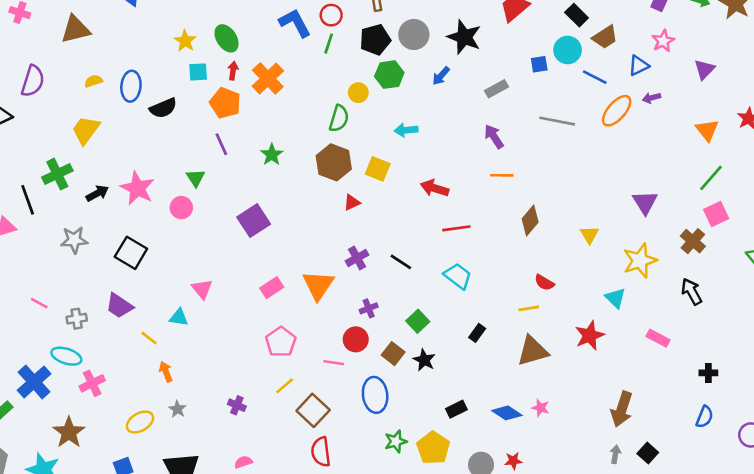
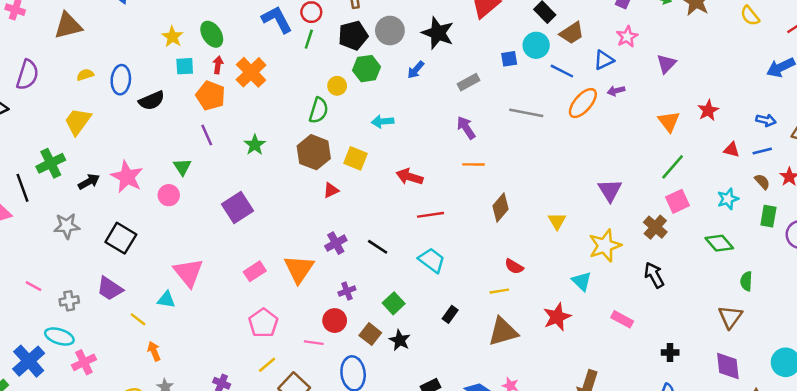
pink triangle: (202, 289) -> (188, 273), size x1.5

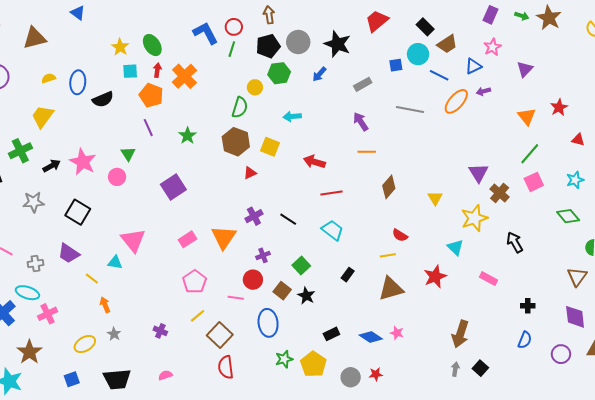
brown cross: (655, 227) -> (500, 193), moved

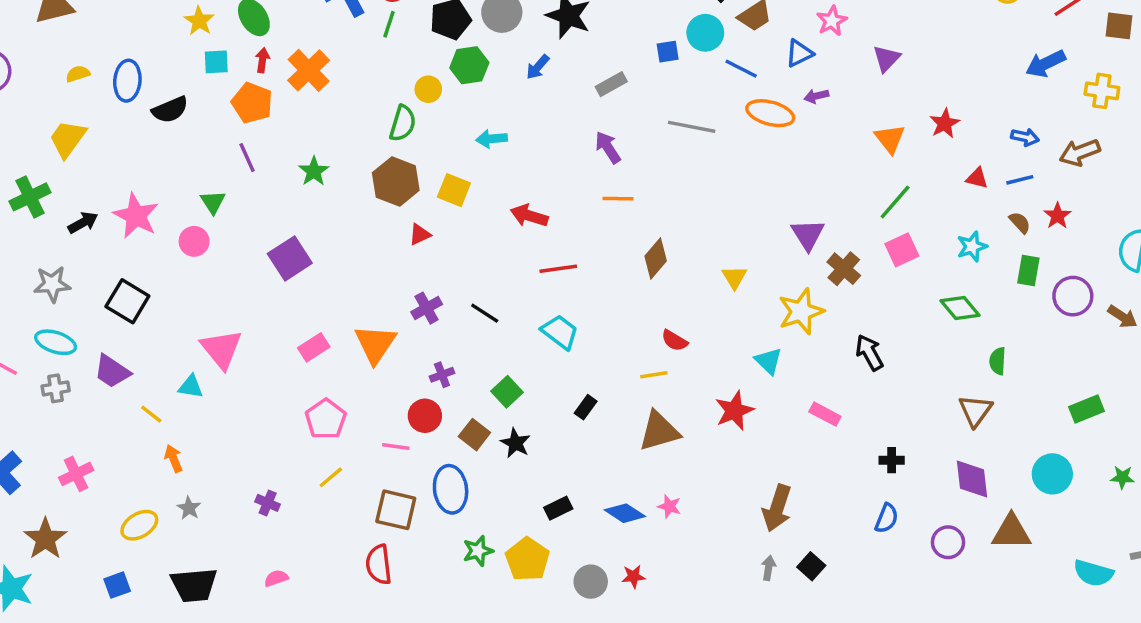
orange ellipse: (456, 101) -> (770, 113), turned 64
cyan ellipse: (27, 293) -> (56, 342), moved
brown square: (220, 335) -> (396, 510), moved, turned -30

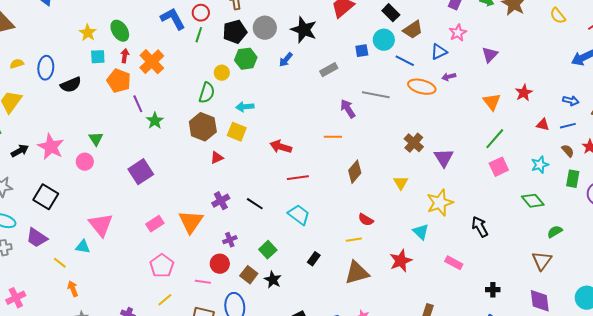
cyan arrow: (492, 139) -> (245, 107), moved
purple arrow: (608, 147) -> (348, 109), moved
purple line: (247, 158) -> (138, 104), moved
brown cross: (844, 269) -> (414, 143), moved
green semicircle: (998, 361) -> (555, 232), turned 56

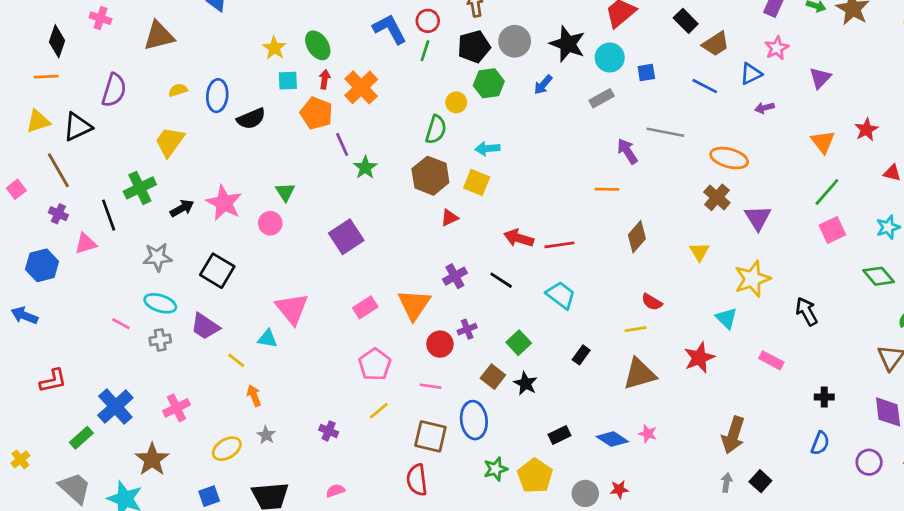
cyan circle: (384, 40) -> (610, 58), moved
orange ellipse: (422, 87) -> (729, 158), moved
red arrow: (281, 147) -> (519, 238), moved
red circle: (220, 264) -> (440, 344), moved

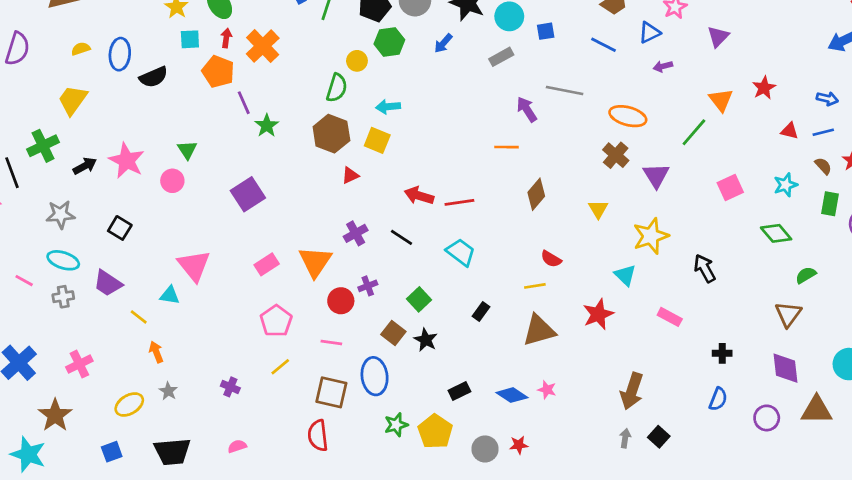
green line: (827, 192) -> (694, 132), moved
black square: (217, 271) -> (120, 228), size x0.7

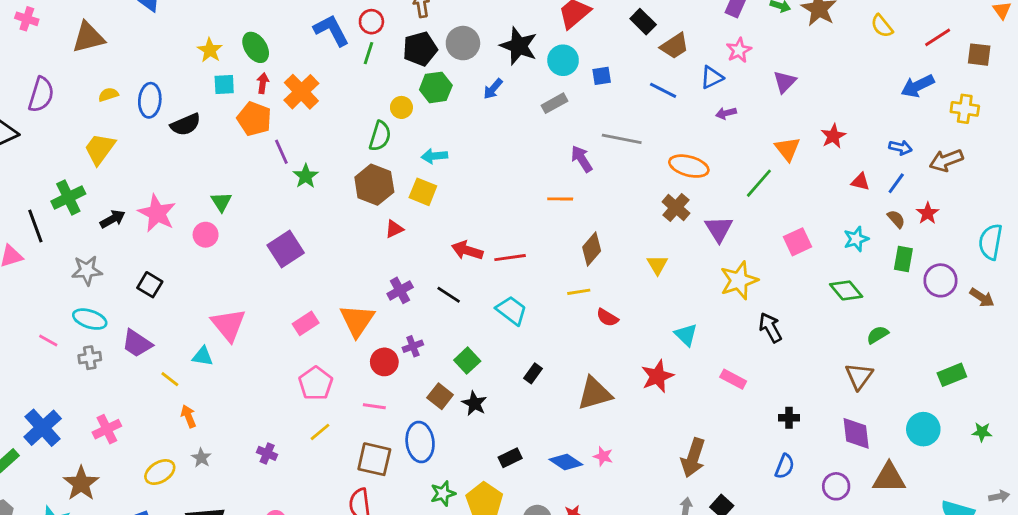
blue line: (823, 132) -> (896, 183), turned -40
yellow star: (651, 236) -> (739, 280), moved
yellow line: (535, 286) -> (579, 292), moved

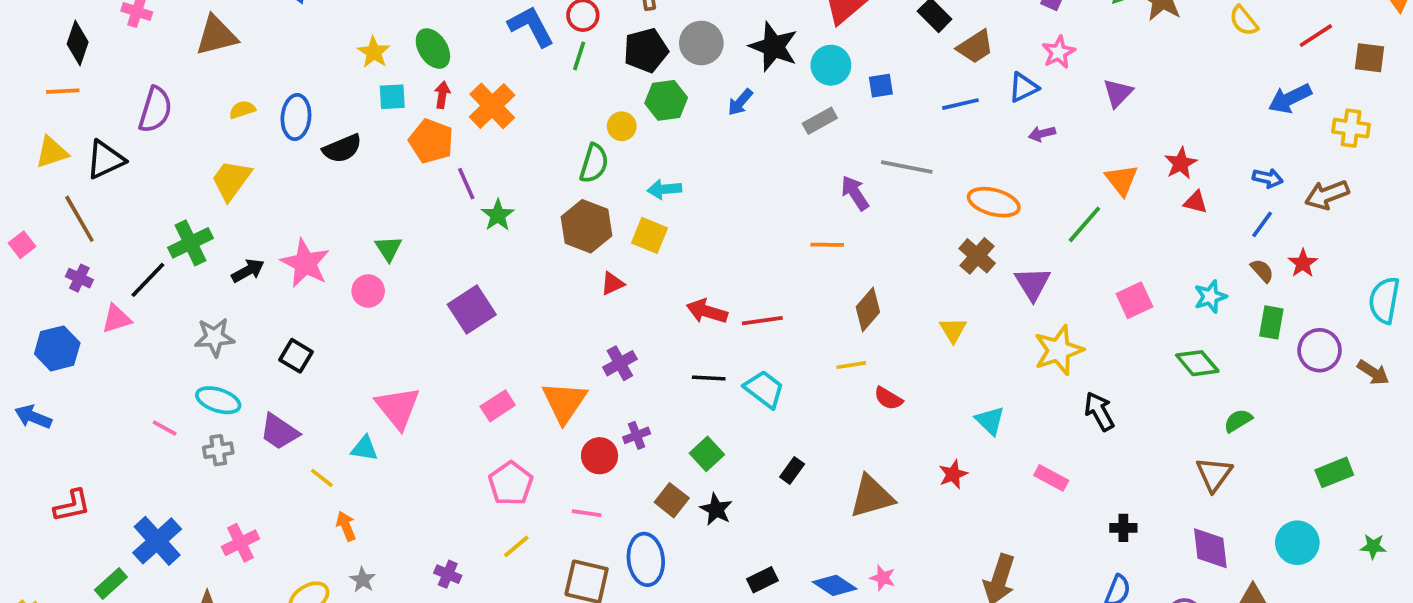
blue line: (663, 90) -> (960, 104), turned -40
red triangle: (860, 182) -> (1196, 202), moved
black line: (35, 226) -> (148, 280), turned 64
black line: (449, 295) -> (709, 378), moved, turned -30
red star: (657, 376) -> (953, 474), size x0.7

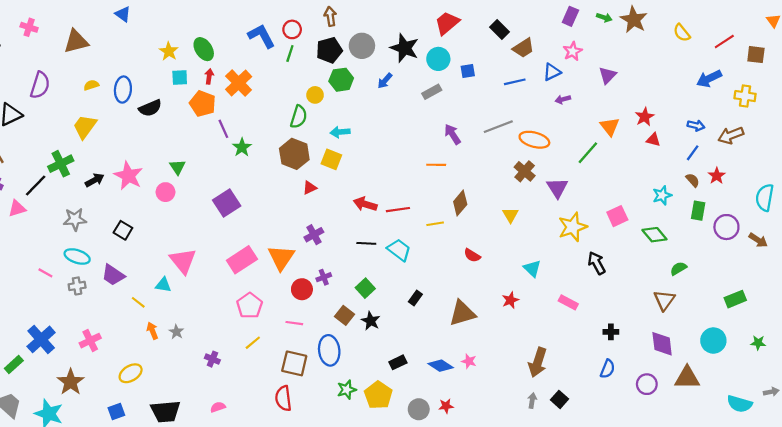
gray line: (907, 167) -> (498, 127), moved, turned -32
pink square: (1134, 300) -> (617, 216), moved
yellow line: (851, 365) -> (435, 224), moved
pink rectangle: (498, 406) -> (242, 260), size x1.5
gray star: (363, 580) -> (176, 332), moved

